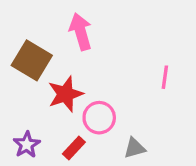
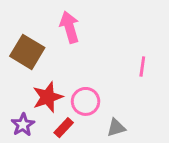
red star: (65, 94) -> (48, 97), moved

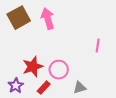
brown square: (27, 52) -> (19, 18), moved, turned 30

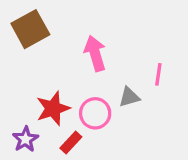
pink arrow: (48, 19) -> (95, 53), moved
gray triangle: (80, 88) -> (129, 97), moved

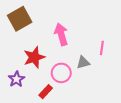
red star: (53, 108) -> (34, 57), moved
purple star: (25, 139) -> (16, 79), moved

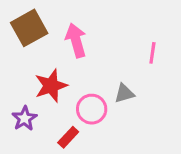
pink arrow: (61, 34) -> (76, 40), moved
pink line: (102, 48) -> (152, 53), moved

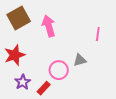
red star: (51, 86) -> (15, 55), moved
purple star: (24, 118) -> (23, 82), moved

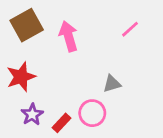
pink line: (98, 34) -> (130, 29), moved, turned 40
pink circle: (59, 70) -> (92, 113), moved

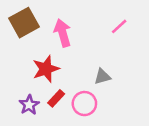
red star: (21, 77) -> (46, 69), moved
red rectangle: (62, 123) -> (56, 98), moved

